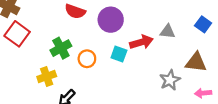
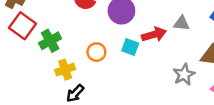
green cross: (61, 48) -> (50, 41), moved
yellow cross: (47, 77) -> (65, 70), moved

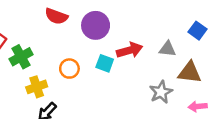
gray triangle: (182, 23) -> (167, 49), moved

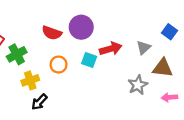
red semicircle: (56, 16) -> (52, 33), moved
gray triangle: (167, 49) -> (143, 48), turned -49

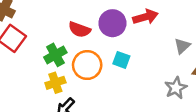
red arrow: (111, 49) -> (145, 17), moved
green cross: (17, 54) -> (55, 55), moved
orange circle: (59, 65) -> (87, 65), size x1.5

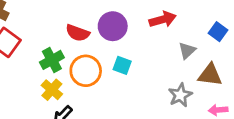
red arrow: (145, 17) -> (163, 19), moved
yellow cross: (55, 83) -> (52, 90), turned -30

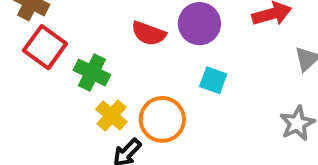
green cross: (52, 60) -> (92, 72), moved, turned -35
orange circle: (86, 71) -> (162, 119), moved

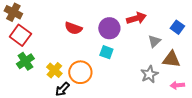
purple circle: (199, 24) -> (109, 28), moved
green cross: (92, 72) -> (25, 61), moved, turned 30

